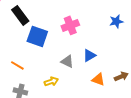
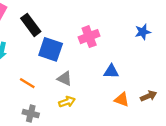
blue triangle: (89, 55) -> (111, 72), turned 32
gray triangle: (67, 61) -> (65, 79), moved

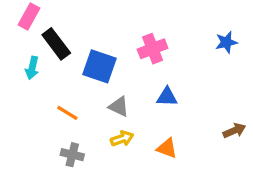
black rectangle: (31, 25) -> (56, 44), moved
blue triangle: (111, 72) -> (167, 97), moved
orange triangle: (122, 100) -> (167, 148), moved

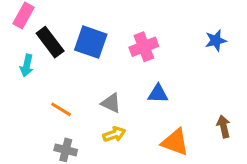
blue square: (100, 66) -> (91, 42), moved
brown arrow: (234, 131) -> (224, 126), turned -80
orange triangle: (167, 148) -> (175, 142), moved, size x1.4

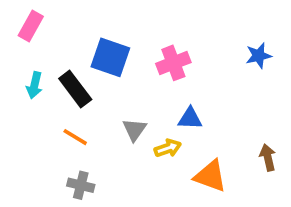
black rectangle: (50, 42) -> (75, 89), moved
gray triangle: (111, 103) -> (134, 130), turned 40
yellow arrow: (114, 134) -> (168, 148), moved

